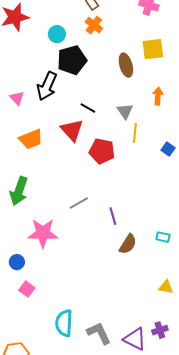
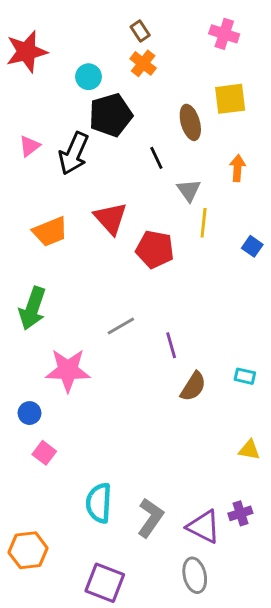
pink triangle: (17, 98) -> (29, 146), moved, turned 35
black line: (88, 108) -> (156, 158), moved, turned 35
gray L-shape: (99, 333) -> (150, 518), turned 60

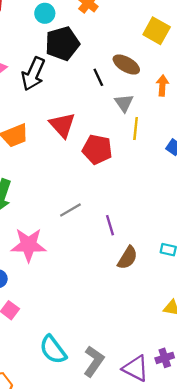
yellow square: (230, 99) -> (157, 31), turned 36
brown ellipse: (190, 122) -> (126, 65), moved, turned -44
cyan semicircle: (99, 503) -> (53, 350), turned -40

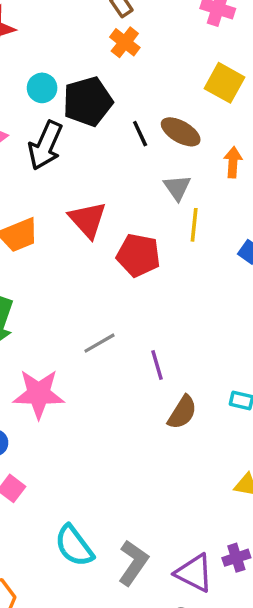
cyan circle: (45, 13) -> (42, 88), moved
black line: (98, 77) -> (140, 134), moved

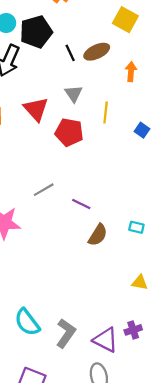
brown ellipse: (181, 132) -> (97, 52), turned -55
gray triangle: (177, 188) -> (74, 94), moved
purple line: (157, 365) -> (81, 204), turned -48

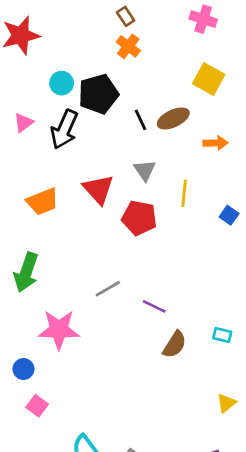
orange arrow: (131, 72) -> (215, 143), turned 84
yellow triangle: (140, 282) -> (226, 403), turned -49

